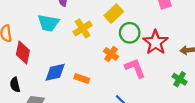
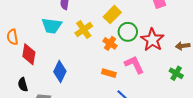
orange cross: (111, 54) -> (110, 43), moved
blue diamond: (55, 72) -> (60, 71), turned -50
orange rectangle: (82, 78) -> (109, 73), moved

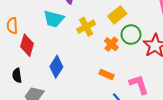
pink L-shape: (134, 65) -> (139, 84), moved

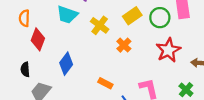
yellow cross: (86, 27) -> (100, 25), turned -30
green circle: (131, 35) -> (160, 18), moved
orange rectangle: (106, 74) -> (105, 83), moved

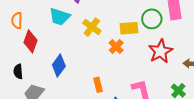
yellow rectangle: (132, 16) -> (129, 28), moved, turned 30
orange rectangle: (105, 83) -> (98, 85), turned 48

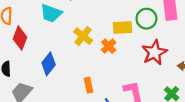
yellow cross: (92, 27) -> (83, 36), moved

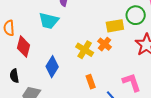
yellow cross: (83, 36) -> (85, 50), moved

